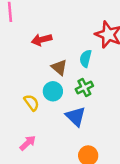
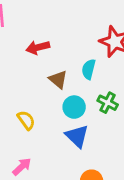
green cross: (84, 88) -> (108, 103), moved, turned -36
cyan circle: (53, 91) -> (74, 107), moved

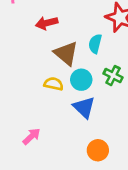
brown triangle: (58, 79) -> (66, 53), size x1.4
yellow semicircle: (26, 120) -> (54, 84), moved, turned -42

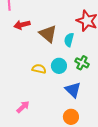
red arrow: (47, 23) -> (22, 25), moved
brown triangle: (66, 53) -> (48, 34), moved
blue triangle: (84, 107) -> (73, 90), moved

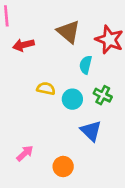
brown triangle: (48, 34) -> (68, 32), moved
yellow semicircle: (39, 69) -> (46, 89), moved
orange circle: (71, 117) -> (63, 167), moved

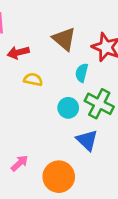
yellow semicircle: (46, 89) -> (33, 79), moved
green cross: (103, 95) -> (99, 104), size x1.5
orange circle: (63, 167) -> (59, 177), size x1.5

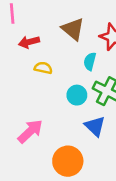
pink arrow: (20, 163) -> (30, 131), moved, size x1.5

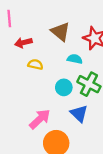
cyan semicircle: (90, 61) -> (75, 59), turned 88
pink arrow: (30, 131) -> (40, 119), moved

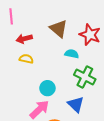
yellow semicircle: (35, 64) -> (26, 59), moved
cyan circle: (64, 87) -> (47, 88), moved

